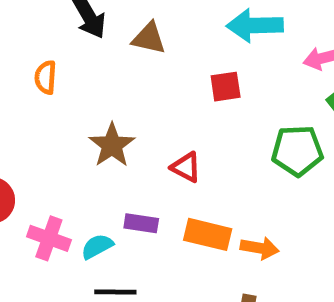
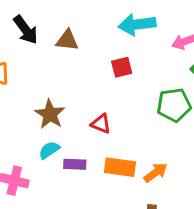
cyan semicircle: (97, 246) -> (49, 150), moved
orange arrow: (260, 248) -> (156, 173), turned -40

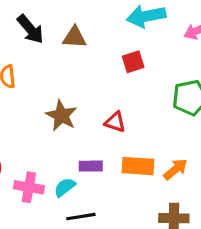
cyan semicircle: (49, 150) -> (65, 187), moved

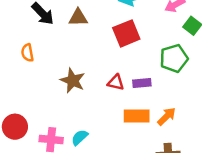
red square: (133, 62) -> (126, 33), size x1.5
purple rectangle: (91, 166) -> (142, 83), moved

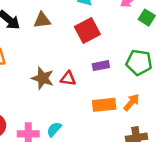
green pentagon: (174, 58) -> (139, 62), moved, turned 30
red triangle: (116, 82) -> (68, 79), moved
purple rectangle: (142, 83) -> (101, 66), moved

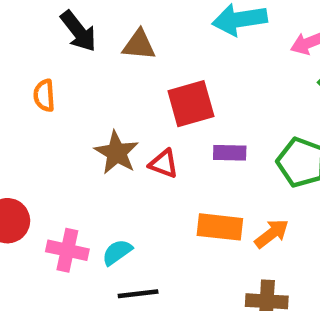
red square: (87, 30) -> (191, 104), moved

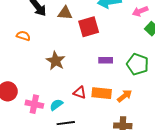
orange semicircle: (44, 95) -> (23, 36), turned 112
red square: (191, 104) -> (89, 27), moved
red triangle: (164, 164) -> (80, 93), moved

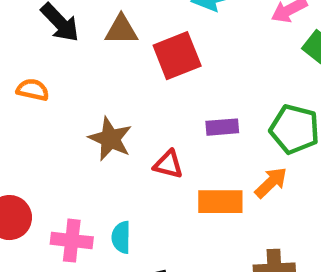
red triangle: (80, 93) -> (168, 164), moved
orange arrow: (125, 96) -> (271, 183), moved
cyan semicircle: (56, 105) -> (121, 237), turned -48

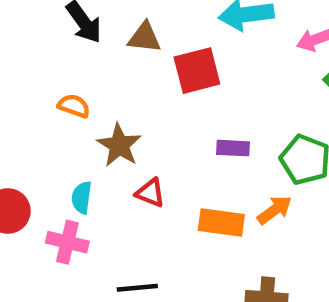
orange semicircle: (33, 90) -> (74, 106), moved
red triangle: (168, 164) -> (150, 193), moved
cyan semicircle: (121, 237) -> (82, 198), moved

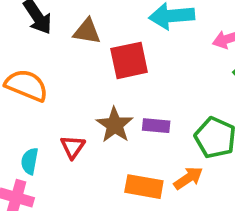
orange semicircle: (74, 106) -> (26, 85), size x1.6
brown star: (119, 145) -> (115, 125), moved
red triangle: (150, 193) -> (73, 147), moved, turned 40

